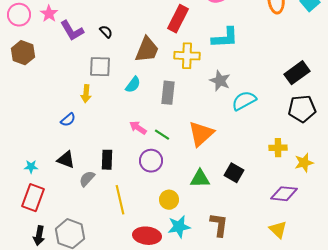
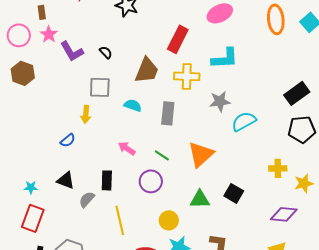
gray star: (220, 81) -> (220, 101), turned -30
cyan semicircle: (133, 85) -> (133, 105), turned -108
pink arrow: (138, 128) -> (127, 148), moved

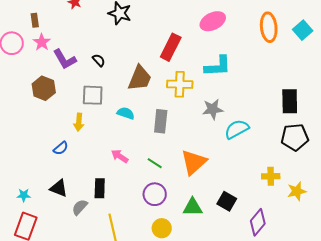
brown hexagon: (23, 73) -> (44, 88), moved
black rectangle: (297, 93) -> (290, 101), turned -55
purple circle: (151, 181) -> (155, 194), moved
purple diamond: (284, 214) -> (258, 222), moved, turned -56

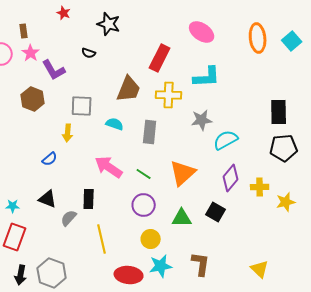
pink ellipse: (213, 21) -> (202, 32), turned 60
black semicircle: (99, 60) -> (89, 53), moved, turned 152
pink arrow: (120, 156) -> (109, 167), size x1.6
purple diamond: (258, 222) -> (231, 178), moved

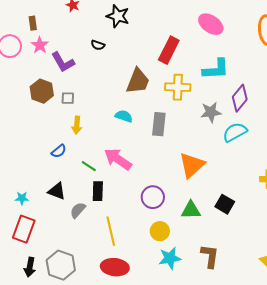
gray square: (82, 106) -> (68, 98), moved, size x0.6
green line: (144, 174) -> (89, 166), moved
purple diamond: (231, 178) -> (240, 98), moved
red ellipse: (129, 275) -> (115, 267), moved

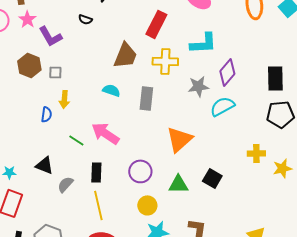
blue semicircle: (59, 151) -> (46, 114), moved, turned -42
black rectangle: (98, 191) -> (96, 172), moved

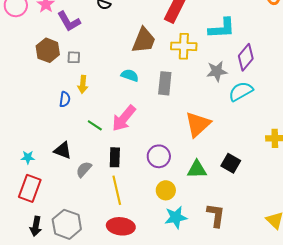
pink arrow: (105, 133) -> (124, 118), turned -84

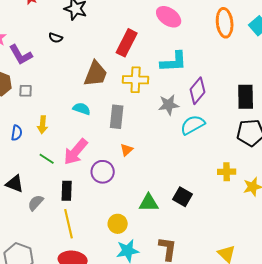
yellow arrow: (83, 84) -> (43, 125), moved
orange triangle: (198, 124) -> (127, 150), moved, size x0.5
purple circle: (159, 156) -> (103, 172), moved

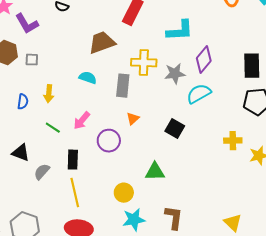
brown trapezoid: (96, 74) -> (102, 43), turned -132
yellow cross: (136, 80) -> (144, 63), moved
pink arrow: (76, 152) -> (82, 121), size x0.7
black square: (183, 197) -> (175, 129), moved

